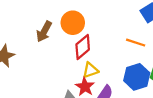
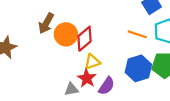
orange circle: (73, 23) -> (66, 34), moved

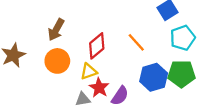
orange circle: (66, 34) -> (57, 61), moved
orange line: (137, 34) -> (136, 42), moved, turned 30
yellow triangle: (92, 62) -> (89, 71), moved

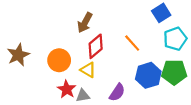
brown arrow: (56, 30) -> (85, 23), moved
yellow triangle: (89, 71) -> (88, 70), turned 49
red star: (99, 88) -> (67, 89), moved

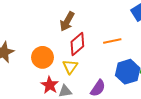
orange line: (132, 43) -> (112, 41), turned -60
yellow triangle: (88, 70) -> (70, 67), turned 35

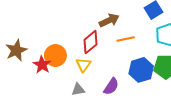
brown arrow: (67, 21) -> (109, 20), moved, turned -144
red star: (50, 85) -> (42, 65), moved

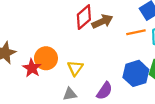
orange line: (126, 39) -> (136, 32), moved
red diamond: (91, 42) -> (84, 17), moved

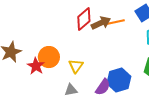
orange line: (136, 32) -> (116, 22), moved
blue hexagon: (136, 73) -> (119, 80), moved

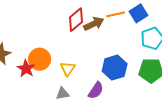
orange line: (116, 22) -> (116, 14), moved
blue hexagon: (119, 80) -> (115, 68), moved

